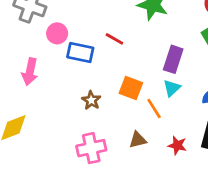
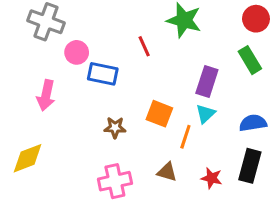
red line: (114, 39) -> (144, 46), moved, turned 36
brown star: (91, 100) -> (115, 128), turned -30
orange line: (154, 108) -> (185, 137), turned 50
brown triangle: (138, 140) -> (167, 172), turned 30

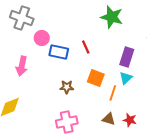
red line: (144, 46) -> (86, 47), moved
brown triangle: (167, 172) -> (109, 119), moved

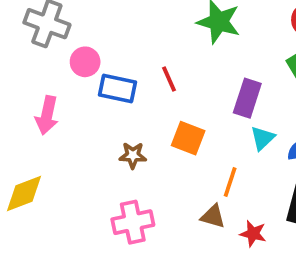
cyan triangle: (126, 78) -> (263, 138), moved
orange line: (113, 93) -> (230, 182), moved
red star: (130, 120) -> (253, 234), moved

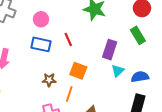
pink circle: (85, 62) -> (41, 19), moved
orange line: (230, 182) -> (69, 94), moved

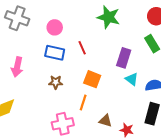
cyan triangle: (118, 71) -> (132, 79), turned -40
brown star: (49, 80) -> (56, 82), moved

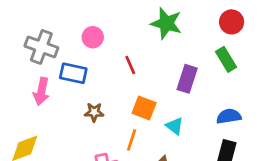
gray cross: (17, 18) -> (41, 47), moved
blue rectangle: (55, 53) -> (73, 73), moved
cyan triangle: (132, 79) -> (175, 126), moved

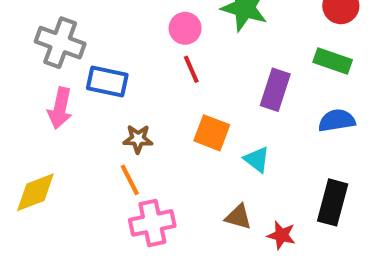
pink circle: (93, 37) -> (185, 28), moved
green rectangle: (226, 59) -> (333, 61), turned -40
blue semicircle: (229, 116) -> (337, 120), moved
orange line: (132, 140) -> (130, 180), moved, turned -45

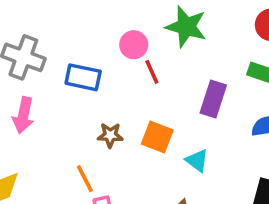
red line: (191, 69) -> (152, 72), moved
blue rectangle: (107, 82) -> (83, 77), moved
brown star: (138, 139) -> (110, 135), moved

